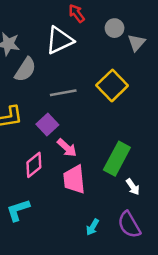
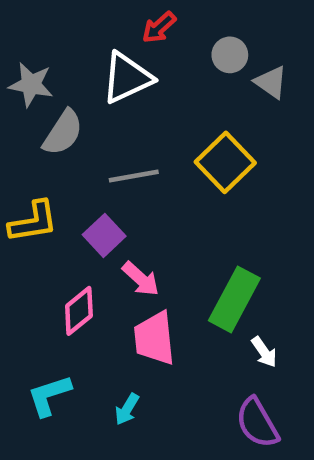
red arrow: (77, 13) -> (159, 27), turned -96
gray triangle: (136, 43) -> (271, 82), turned -36
cyan arrow: (93, 227) -> (127, 409), moved

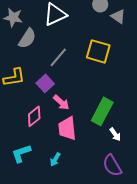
yellow square: (225, 162) -> (98, 51), turned -30
gray line: (134, 176) -> (58, 57), turned -40

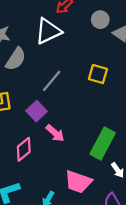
yellow square: (98, 51) -> (98, 74), size x0.7
pink trapezoid: (67, 128) -> (78, 182), moved, turned -65

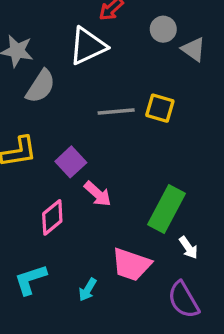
gray line: (52, 81) -> (116, 112), moved, turned 45

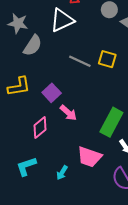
gray line: (116, 112) -> (80, 61), turned 30

